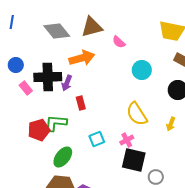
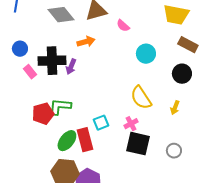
orange arrow: (82, 58) -> (86, 42), size x0.7
red rectangle: (81, 103) -> (85, 140), moved, size x1.6
gray circle: (156, 177) -> (174, 151), moved

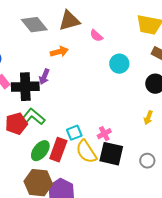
black cross: (52, 61) -> (25, 87), moved
yellow semicircle: (141, 98) -> (86, 152), moved
green L-shape: (60, 107) -> (33, 117), turned 35
red rectangle: (85, 140) -> (58, 150), turned 35

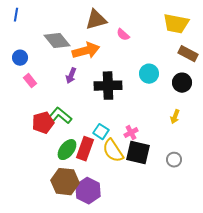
gray diamond: (34, 25) -> (57, 41), moved
orange arrow: (59, 52) -> (86, 51), size x1.5
cyan circle: (119, 64) -> (149, 74), moved
black cross: (25, 87) -> (108, 86), moved
cyan square: (74, 133) -> (101, 132), turned -35

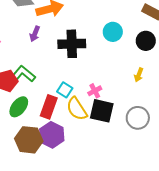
green ellipse: (67, 150) -> (19, 107), moved
gray circle: (174, 160) -> (138, 118), size x1.5
purple hexagon: (88, 191) -> (52, 135), moved

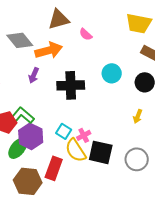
pink cross: (95, 91) -> (84, 135), moved
red rectangle: (49, 107) -> (54, 168), moved
purple hexagon: (52, 135) -> (31, 136), moved

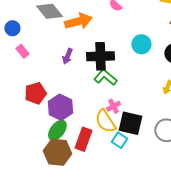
purple arrow: (34, 75) -> (67, 56), moved
green L-shape: (23, 115) -> (105, 77), moved
cyan square: (64, 131) -> (119, 140), moved
green ellipse: (18, 148) -> (57, 130), moved

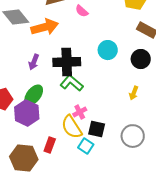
black square: (130, 123) -> (97, 129), size x0.7
green ellipse: (57, 130) -> (34, 95), moved
red rectangle: (83, 139) -> (50, 145), size x0.7

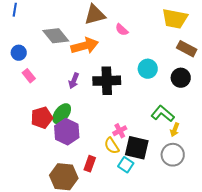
green L-shape: (72, 83) -> (163, 114), moved
yellow arrow: (134, 93) -> (175, 130), moved
green ellipse: (34, 95) -> (62, 114), moved
yellow semicircle: (72, 127) -> (112, 146), size x0.7
black square: (97, 129) -> (137, 148), size x1.4

